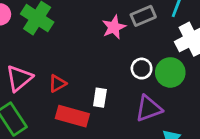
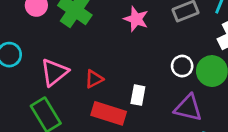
pink star: (114, 27) -> (136, 19), moved, turned -30
purple triangle: (149, 108) -> (188, 108), turned 32

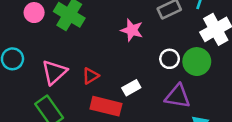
pink star: (136, 19) -> (132, 30), moved
white rectangle: (138, 95) -> (131, 88), turned 54

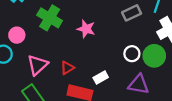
pink circle: (34, 13) -> (17, 35), moved
pink star: (132, 30) -> (86, 29), moved

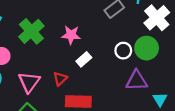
green cross: (50, 18) -> (31, 31), turned 30
white rectangle: (101, 77) -> (84, 59), moved

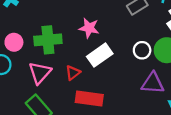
green cross: (31, 31) -> (48, 40), moved, turned 30
white rectangle: (84, 59) -> (100, 55), size x1.5

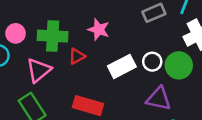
white rectangle: (100, 55) -> (122, 66), moved
red triangle: (73, 73) -> (77, 56), moved

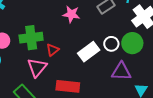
pink star: (99, 30) -> (71, 14), moved
pink triangle: (39, 70) -> (37, 67), moved

